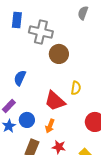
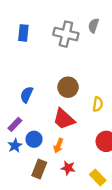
gray cross: (41, 32) -> (66, 34), moved
brown circle: (59, 54) -> (68, 87), moved
yellow semicircle: (76, 88) -> (98, 104), moved

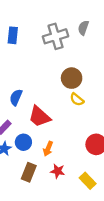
gray cross: (66, 34) -> (56, 36), turned -30
brown circle: (68, 87) -> (72, 78), moved
yellow semicircle: (98, 104) -> (77, 99), moved, turned 120
red trapezoid: (64, 119) -> (39, 117), moved

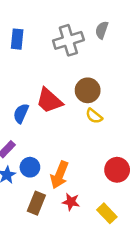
red trapezoid: (39, 117) -> (49, 101), moved
orange arrow: (48, 149) -> (59, 175), size x1.5

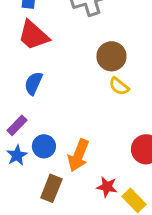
red trapezoid: (49, 101) -> (33, 35), moved
red star: (71, 202) -> (107, 187), moved

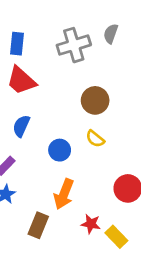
yellow semicircle: (119, 86) -> (95, 139), moved
blue circle: (44, 146) -> (60, 150), moved

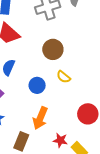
brown circle: (95, 100) -> (53, 49), moved

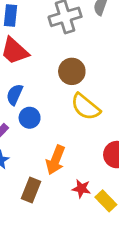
yellow semicircle: (63, 77) -> (85, 107), size x1.6
blue circle: (37, 85) -> (30, 118), moved

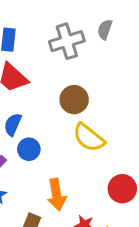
orange arrow: (55, 160) -> (57, 195), turned -32

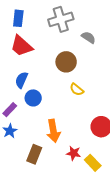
gray semicircle: (105, 30) -> (88, 37), moved, turned 104
yellow semicircle: (89, 138) -> (77, 89), size x0.6

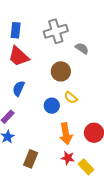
blue circle: (33, 98) -> (52, 106), moved
orange arrow: (53, 131) -> (66, 134), moved

